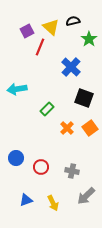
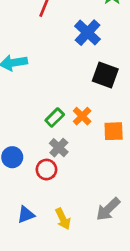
green rectangle: (47, 109) -> (55, 117), moved
orange square: (90, 128) -> (114, 131), moved, turned 35
gray cross: (72, 171) -> (59, 148), moved, turned 32

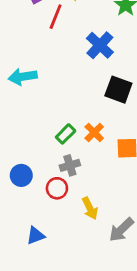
gray cross: (59, 148) -> (70, 165), turned 30
yellow arrow: (63, 219) -> (90, 208), moved

